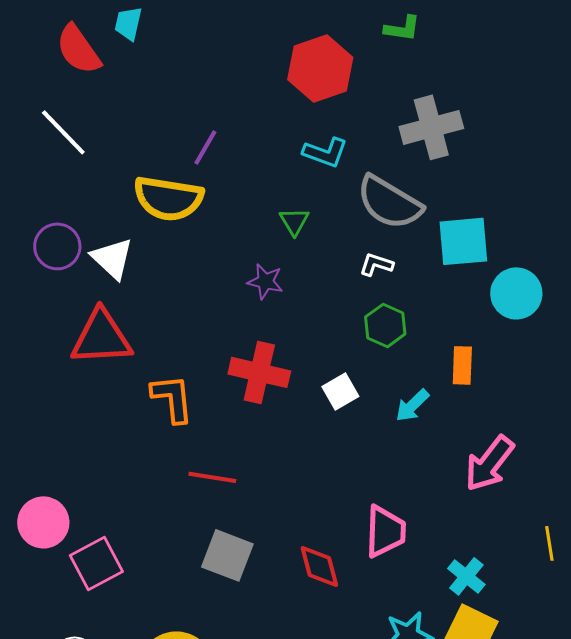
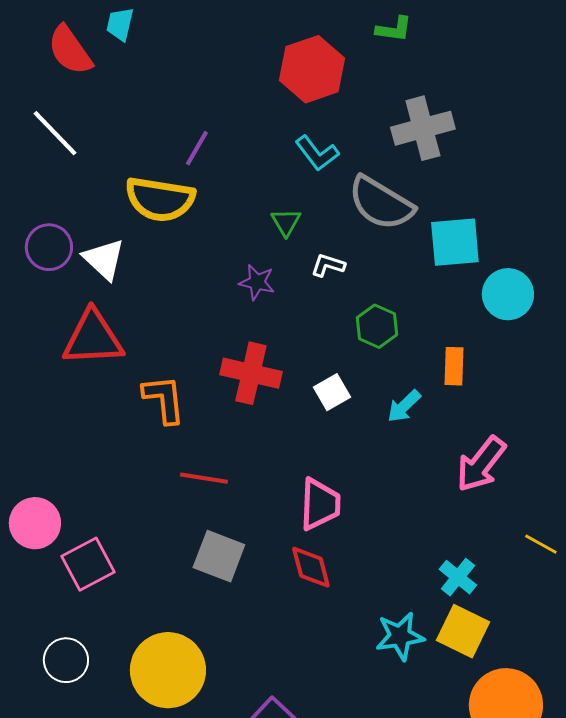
cyan L-shape: (325, 152) -> (317, 153), turned 33
white L-shape: (376, 264) -> (328, 265), moved
pink trapezoid: (385, 531) -> (320, 504), moved
yellow line: (549, 543) -> (541, 544), turned -52

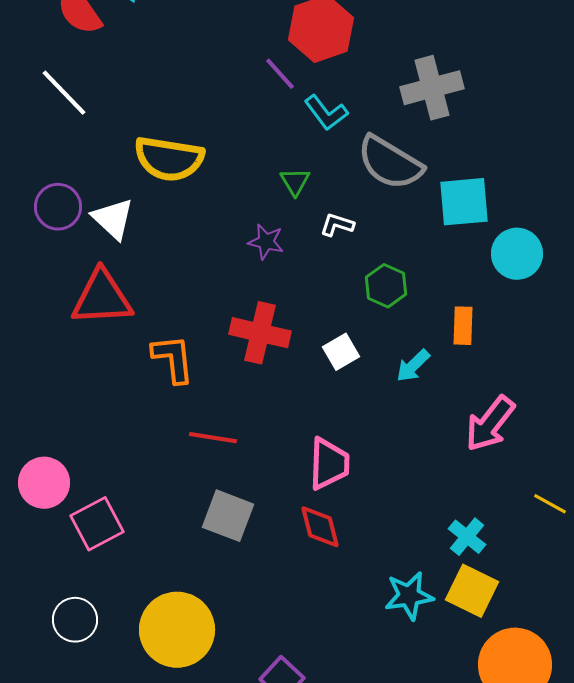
purple line: (197, 148) -> (280, 74), moved, turned -72

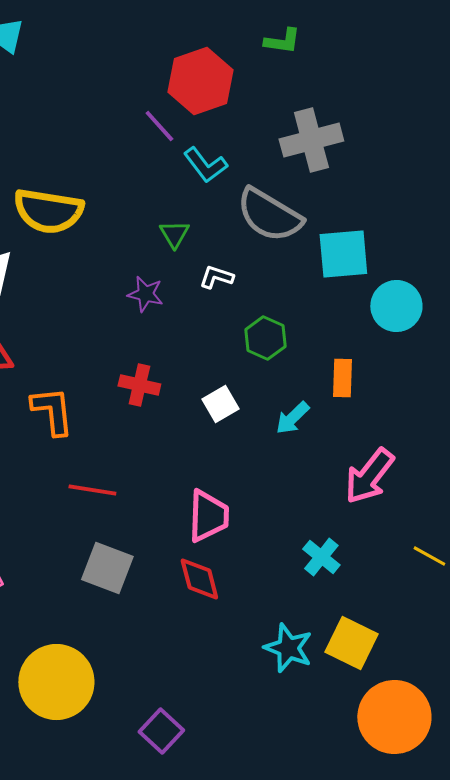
red cross: (260, 333) -> (139, 385), size x0.7
cyan cross: (467, 537) -> (321, 557), moved
cyan star: (409, 596) -> (288, 648), turned 30

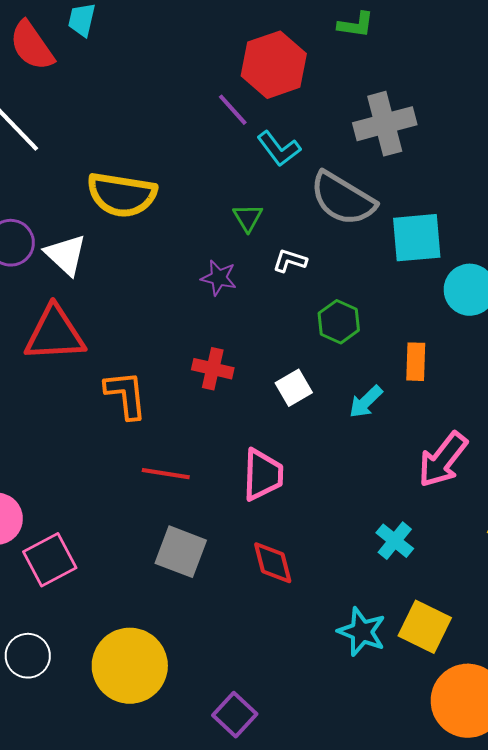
pink trapezoid: (208, 516) -> (263, 475), moved

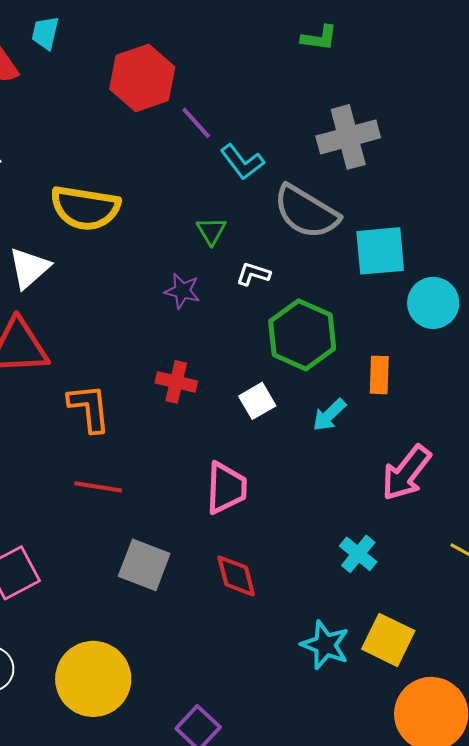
red hexagon: (274, 65) -> (142, 78), moved
white triangle: (66, 255) -> (29, 268), turned 36
green hexagon: (339, 322) -> (302, 335), size x1.6
red line: (166, 474) -> (98, 487), moved

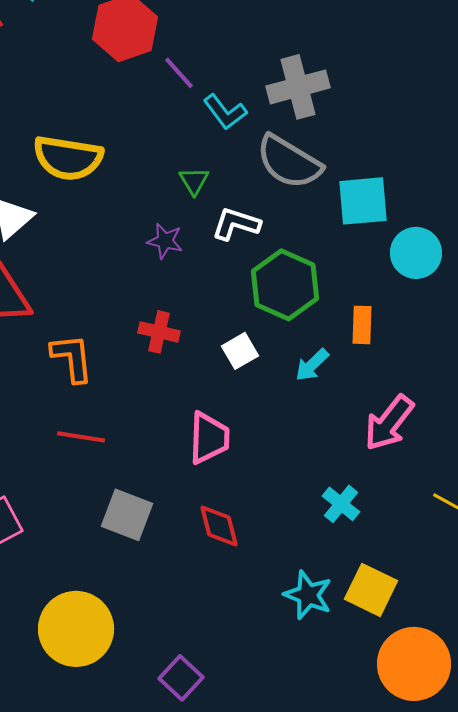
gray cross: (348, 137) -> (298, 87), moved
white L-shape: (253, 274) -> (236, 224), size x1.4

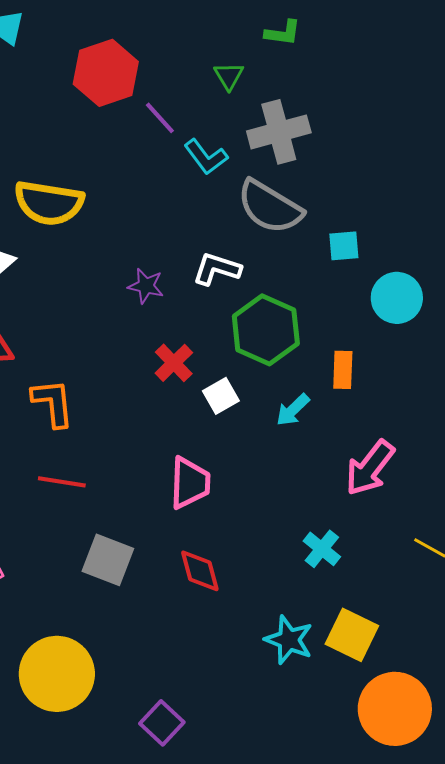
green triangle: (194, 181) -> (229, 76), moved
cyan square: (363, 201) -> (344, 246), size x0.6
red cross: (159, 332) -> (174, 363), moved, turned 33

